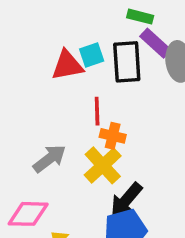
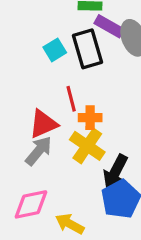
red triangle: (67, 65) -> (43, 124), moved

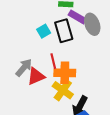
orange cross: (90, 118) -> (65, 73), size x1.5
gray arrow: (39, 151) -> (24, 68), moved

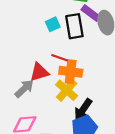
red line: (53, 61) -> (60, 58), turned -63
gray arrow: (24, 68) -> (24, 89), moved

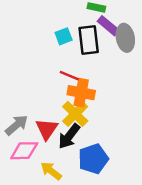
red triangle: (39, 72) -> (47, 129), moved, turned -42
gray arrow: (24, 89) -> (17, 125), moved
black arrow: (83, 110) -> (69, 136), moved

